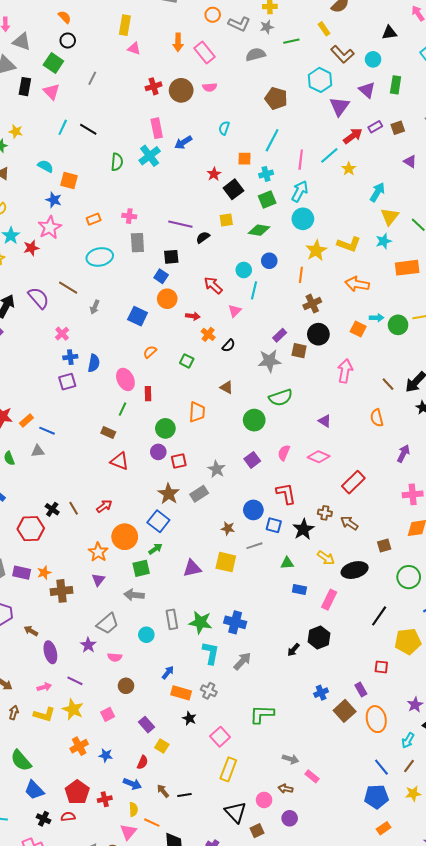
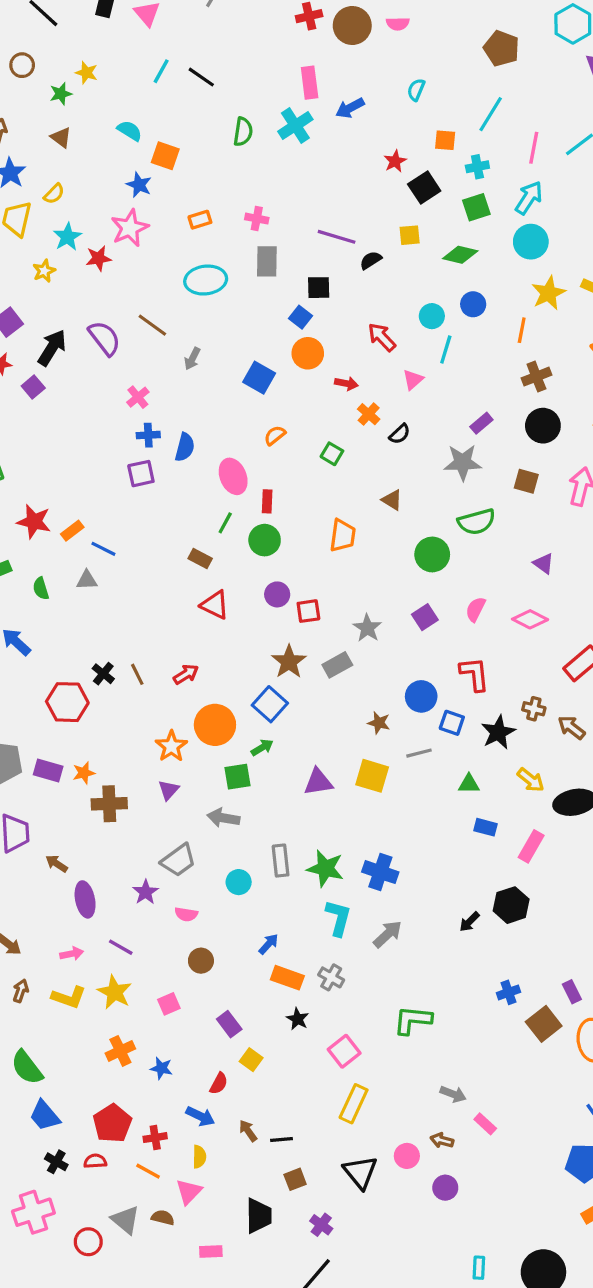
brown square: (299, 351) -> (526, 481), moved
green circle: (165, 428) -> (265, 540), moved
orange line: (152, 823) -> (148, 1171), moved
brown square: (257, 831) -> (295, 1179), moved

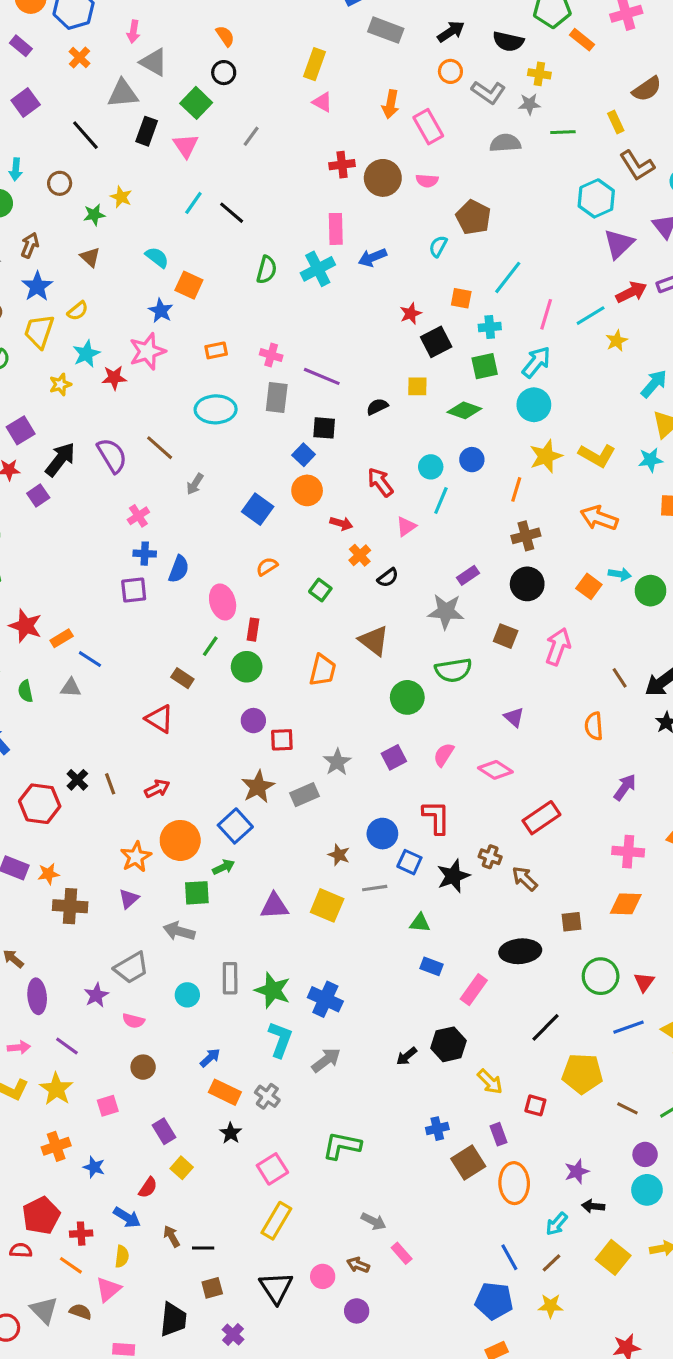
brown pentagon: (501, 48) -> (473, 217), moved
purple line: (337, 237) -> (322, 376), moved
brown triangle: (392, 500) -> (374, 641), size x1.5
red triangle: (215, 605) -> (160, 719), moved
yellow arrow: (531, 780) -> (490, 1082), moved

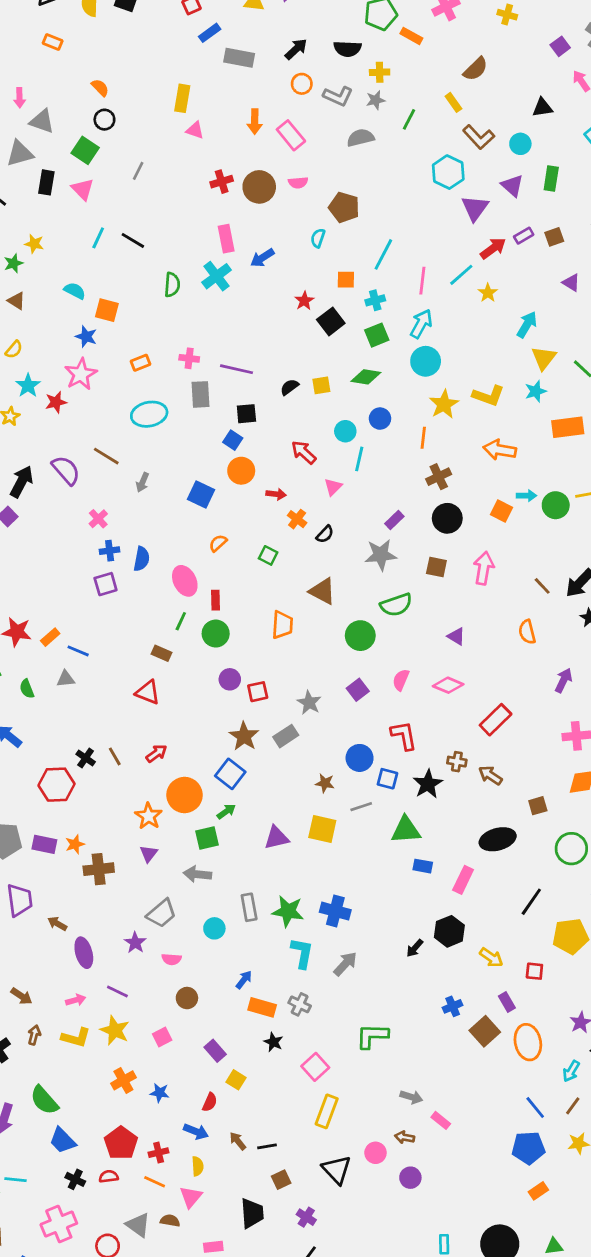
green line: (563, 132) -> (409, 119), turned -50
yellow square: (417, 386) -> (321, 385), moved
green triangle: (420, 923) -> (406, 830), size x1.6

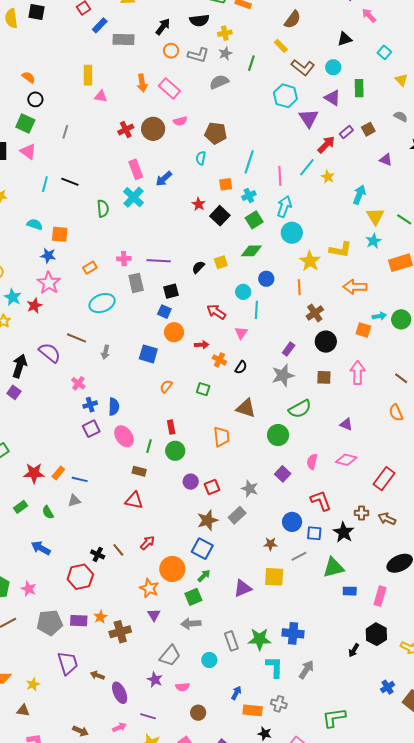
pink ellipse: (185, 581) -> (124, 436), moved
brown star: (244, 736) -> (208, 520), turned 30

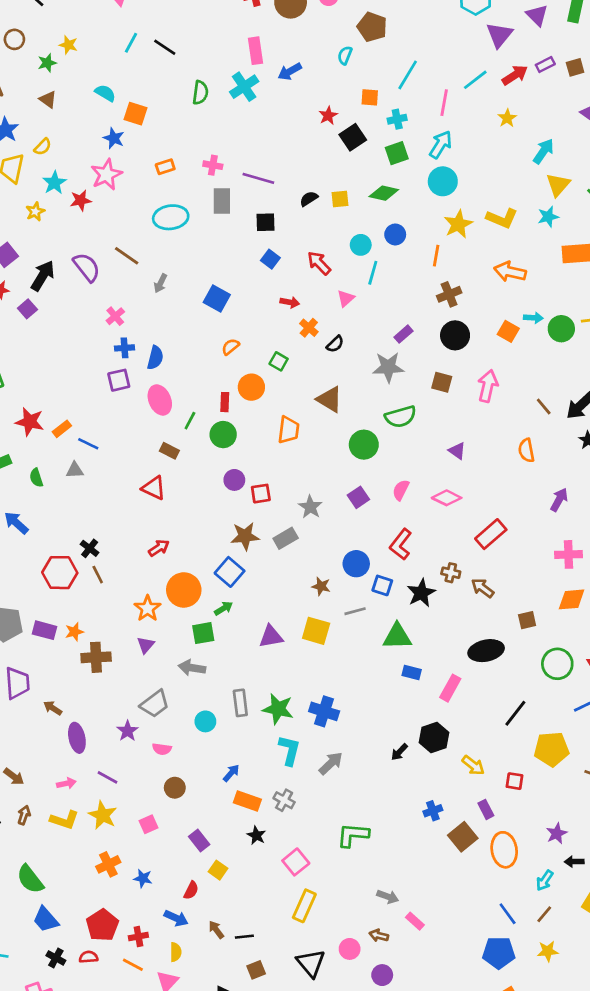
cyan line: (307, 167) -> (475, 80), moved
blue square: (164, 312) -> (270, 259), moved
orange circle: (174, 332) -> (251, 387), moved
red L-shape: (321, 501) -> (401, 544), turned -135
brown line: (118, 550) -> (98, 575), moved

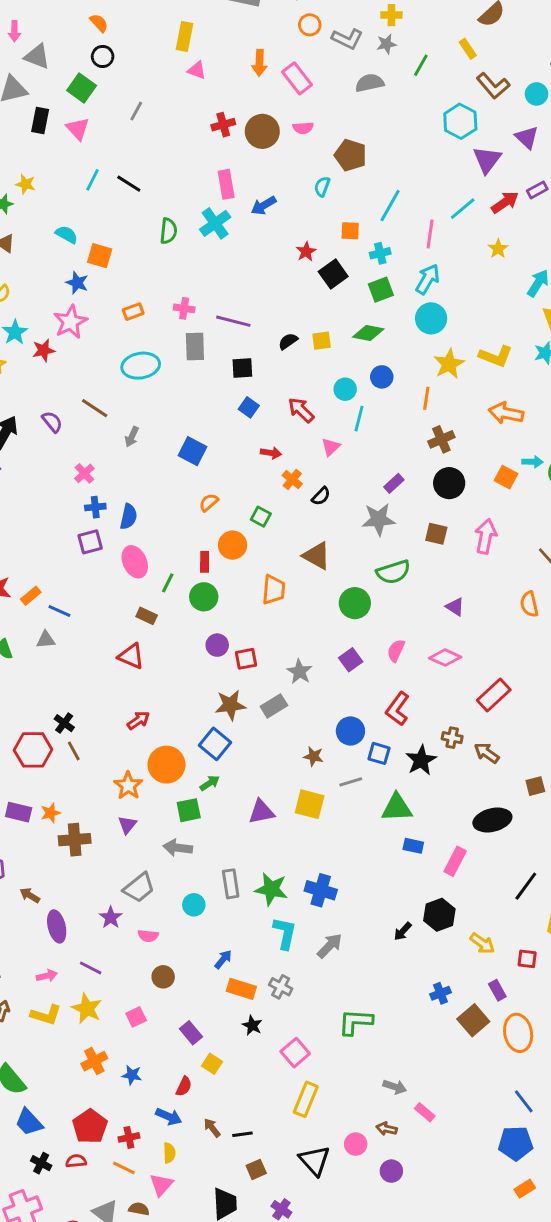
purple semicircle: (87, 267) -> (52, 422), size x0.7

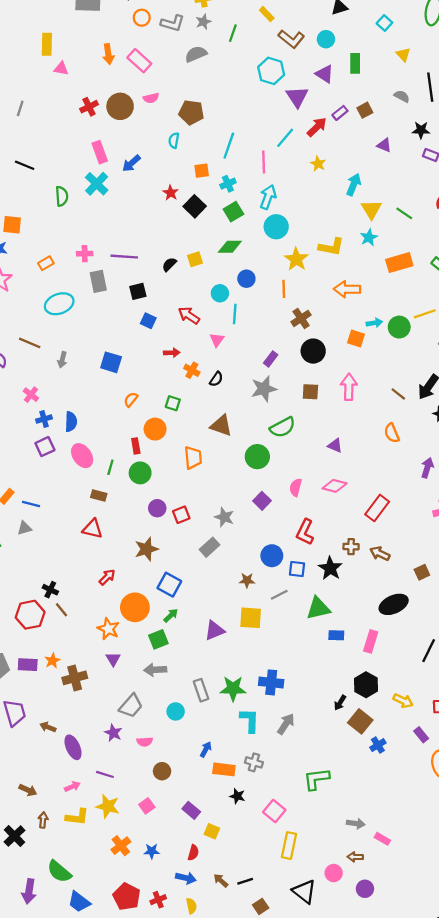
brown star: (230, 705) -> (146, 549), moved
brown square: (473, 1020) -> (360, 721), moved

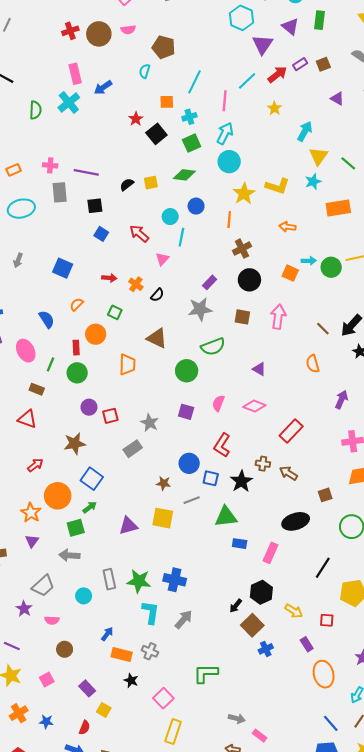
orange arrow: (347, 289) -> (287, 227), size x0.7
red arrow: (172, 353) -> (109, 278), moved
blue semicircle: (71, 422) -> (47, 319), moved, turned -42
purple square: (262, 501) -> (186, 412), turned -35

